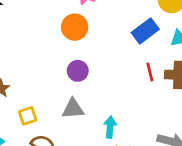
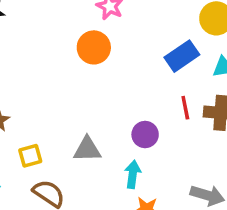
purple circle: (78, 71) -> (145, 135), moved

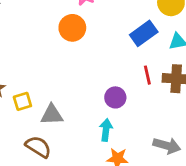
gray triangle: (87, 149) -> (52, 115), moved
yellow square: (30, 156) -> (22, 101), moved

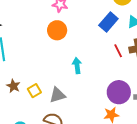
purple circle: (115, 97) -> (119, 92), moved, size x1.5
cyan arrow: (106, 130) -> (77, 66), moved

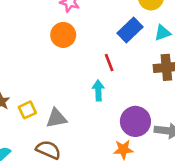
red line: (118, 51) -> (109, 63), moved
cyan arrow: (77, 66) -> (98, 91), moved

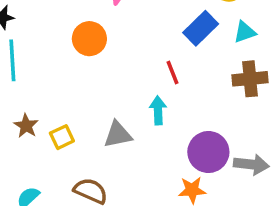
orange circle: (63, 35) -> (89, 39), moved
gray triangle: (56, 118) -> (118, 134), moved

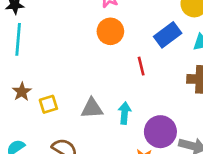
orange circle: (89, 39) -> (110, 31), moved
cyan arrow: (158, 110) -> (125, 113), moved

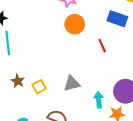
blue rectangle: (168, 35) -> (117, 19), turned 66
cyan arrow: (125, 113) -> (99, 100), moved

